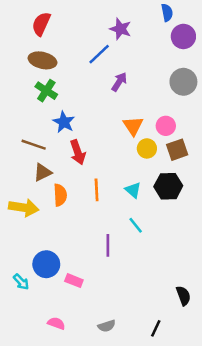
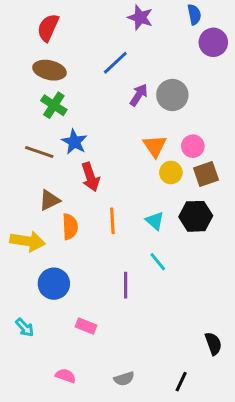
purple star: (121, 29) -> (140, 17), moved
gray circle: (183, 82) -> (172, 95), moved
brown line: (34, 145) -> (39, 152), moved
blue circle: (46, 264) -> (54, 284), moved

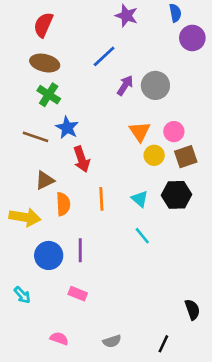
purple line: (126, 285) -> (80, 250), moved

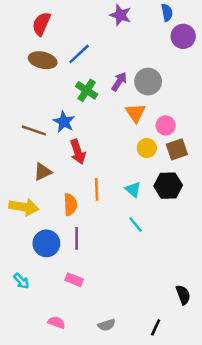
blue line: (104, 56) -> (79, 54), moved
green cross: (49, 95) -> (87, 90), moved
orange triangle: (140, 132) -> (136, 113), moved
orange semicircle: (63, 204) -> (70, 204), moved

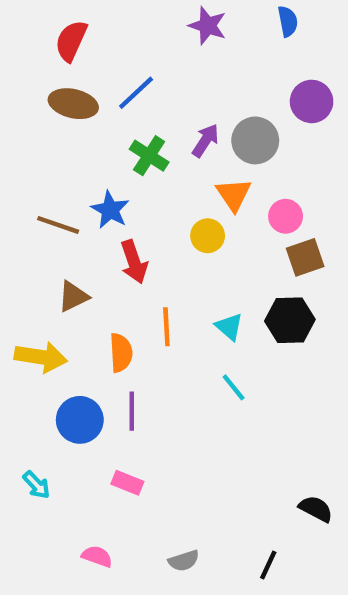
purple circle: (183, 36) -> (312, 101), moved
yellow circle: (147, 148) -> (208, 236), moved
black semicircle: (183, 295) -> (316, 509), turned -42

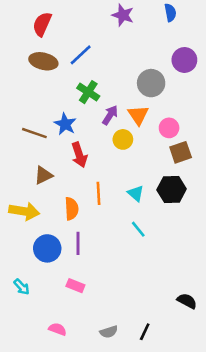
purple arrow: (205, 140) -> (110, 115), moved
black line: (268, 565) -> (145, 332), moved

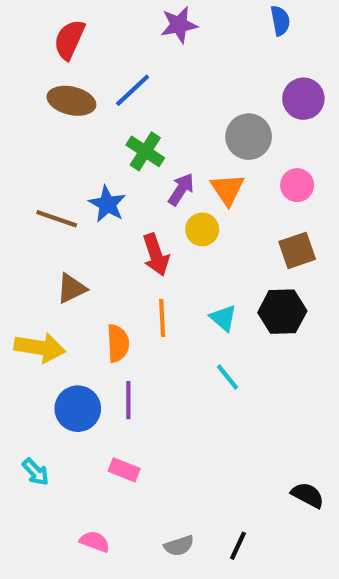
purple star: (123, 15) -> (179, 25), moved, turned -30
pink circle: (169, 128) -> (297, 185), moved
red arrow: (79, 155) -> (156, 255), moved

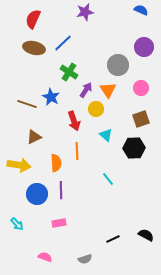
blue semicircle: (280, 21) -> (141, 10), moved, turned -56
cyan triangle: (223, 318) -> (106, 135), moved
pink rectangle: (124, 470) -> (59, 223), turned -32
black line: (238, 546) -> (113, 239), moved, turned 40

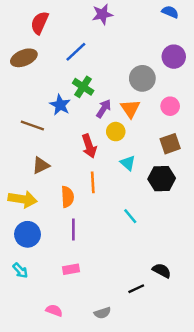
brown ellipse: (34, 48) -> (24, 58), moved, turned -35
blue star: (51, 97) -> (60, 105), moved
blue circle: (37, 194) -> (27, 234), moved
black semicircle: (146, 235) -> (162, 271), moved

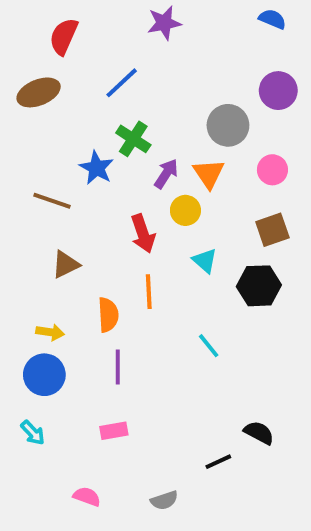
yellow arrow: (23, 199) -> (50, 332), moved, size x0.6

